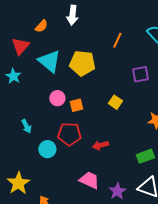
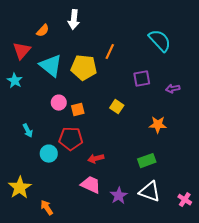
orange line: (117, 40) -> (110, 52), moved
red arrow: (100, 145) -> (96, 159), moved

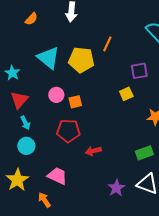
orange semicircle: (43, 31) -> (31, 19), moved
red triangle: (22, 51) -> (19, 100), moved
yellow square: (117, 107) -> (126, 94), moved, turned 32
cyan circle: (49, 154) -> (26, 146), moved
pink trapezoid: (91, 185) -> (57, 176), moved

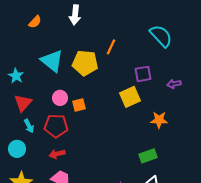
yellow square: (126, 94) -> (130, 97), size x1.5
red pentagon: (68, 131) -> (56, 126), moved
cyan circle: (26, 146) -> (17, 149), moved
red arrow: (93, 151) -> (57, 154), moved

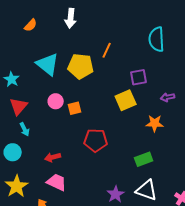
cyan semicircle: (161, 36) -> (157, 39), turned -140
purple arrow: (174, 84) -> (168, 97), moved
red pentagon: (56, 126) -> (96, 140), moved

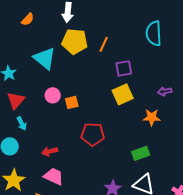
yellow pentagon: (81, 66) -> (75, 41), moved
purple square: (139, 77) -> (124, 68), moved

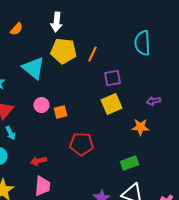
pink trapezoid: (54, 176) -> (42, 186), turned 70

